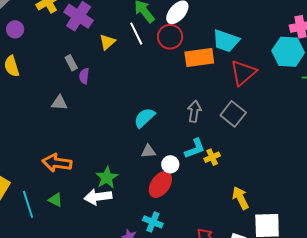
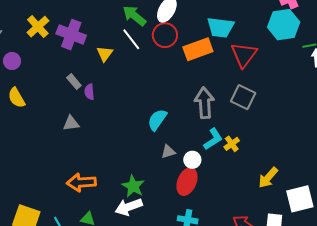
gray arrow: (194, 111) -> (205, 103), size x1.4
yellow arrow: (240, 198) -> (268, 178), turned -100

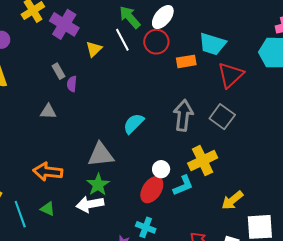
orange rectangle: (198, 49) -> (186, 61), size x0.7
cyan L-shape: (213, 139) -> (183, 185), moved
yellow cross: (232, 144) -> (203, 161), size x1.8
gray triangle: (168, 152) -> (101, 155), moved, size x1.8

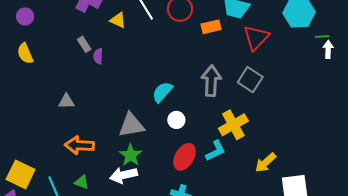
yellow triangle: (94, 49) -> (118, 20), turned -48
gray triangle: (48, 112) -> (66, 101), moved
white circle: (161, 169) -> (176, 120), moved

